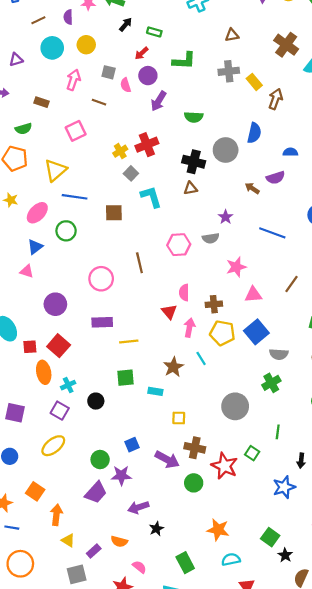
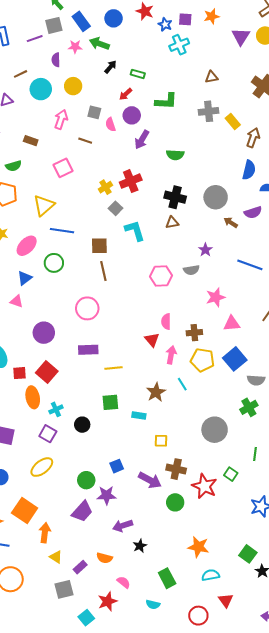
brown line: (38, 20) -> (21, 74), moved
blue semicircle: (254, 133) -> (249, 170), moved
gray circle: (226, 150) -> (216, 197), moved
brown line: (139, 263) -> (103, 271), moved
orange square: (35, 491) -> (25, 510), size x1.4

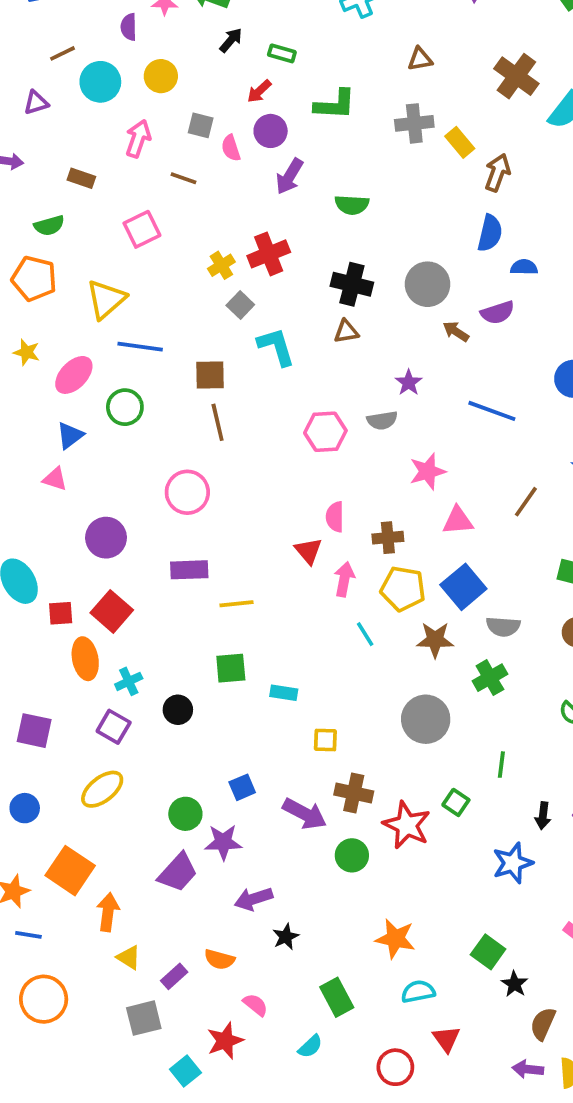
brown star: (156, 392) -> (435, 640), moved, turned 30
cyan semicircle: (153, 604) -> (310, 1046), turned -56

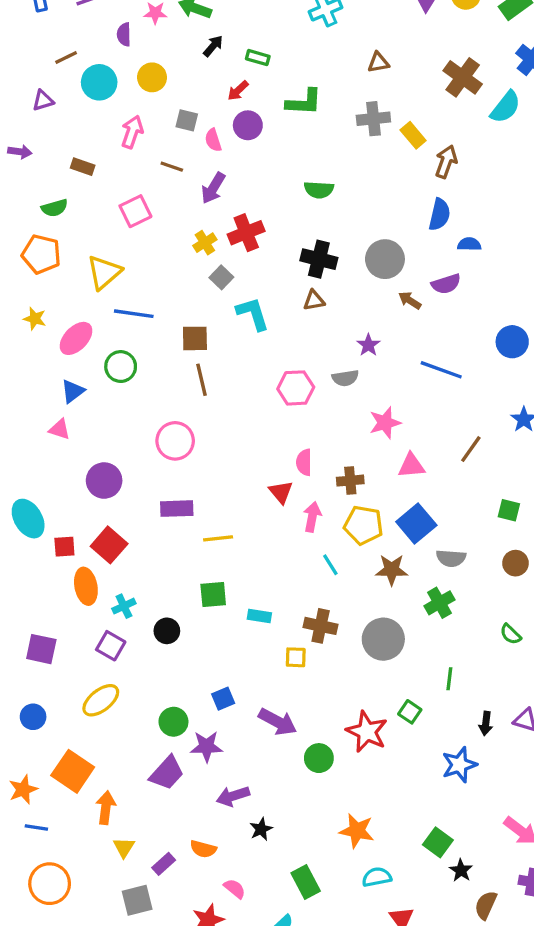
purple arrow: (289, 176) -> (213, 188), moved
brown cross: (354, 793) -> (321, 626), moved
yellow triangle: (129, 958) -> (124, 847), turned 30

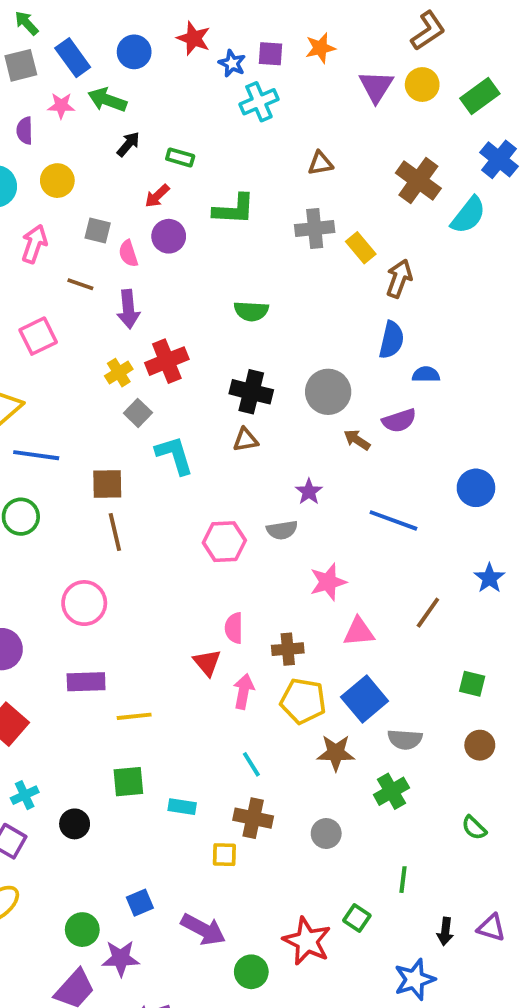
purple arrow: (213, 188) -> (128, 309), turned -36
cyan line: (330, 565) -> (251, 764), moved
gray circle: (383, 639) -> (326, 834), size x0.6

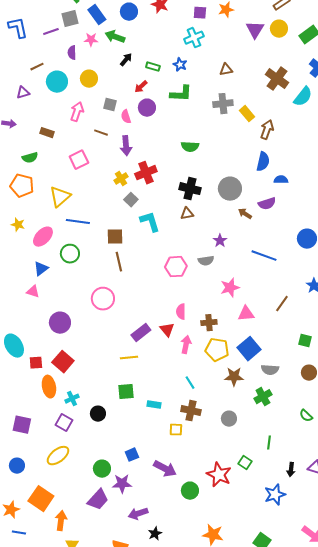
blue star: (232, 63) -> (180, 65), moved
purple rectangle: (86, 682) -> (141, 333), moved, turned -36

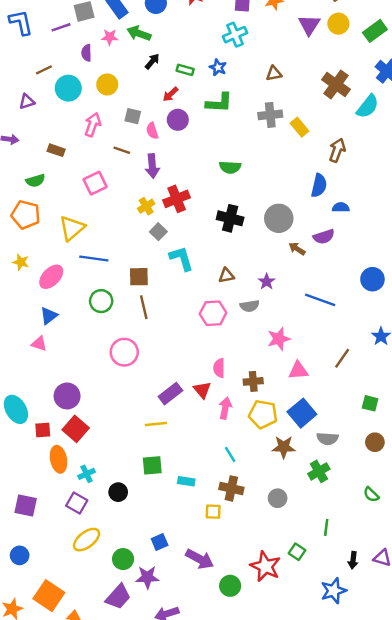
brown arrow: (267, 130) -> (337, 150), moved
brown triangle: (187, 214) -> (226, 276), moved
green circle: (70, 254) -> (101, 301), moved
purple circle: (60, 323) -> (67, 396), moved
yellow ellipse: (58, 456) -> (87, 540), moved

